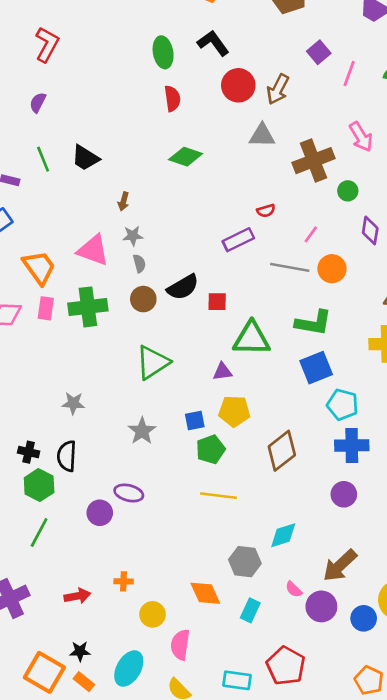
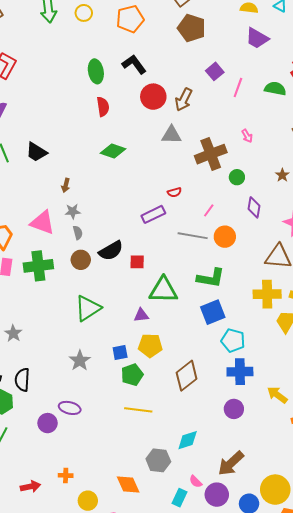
pink arrow: (361, 137) -> (247, 136), size x0.6
gray star: (73, 403) -> (13, 333), moved, turned 30
cyan rectangle: (250, 610) -> (179, 498), moved

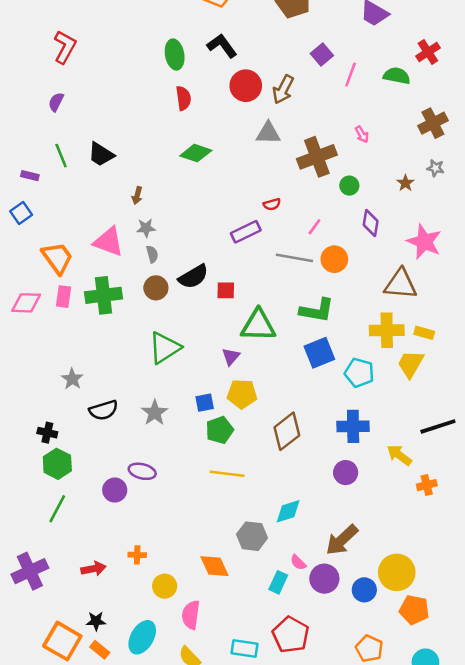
purple triangle: (141, 315) -> (231, 356), turned -42
cyan pentagon: (233, 340) -> (359, 373), moved
black semicircle: (22, 380) -> (103, 410), moved, turned -110

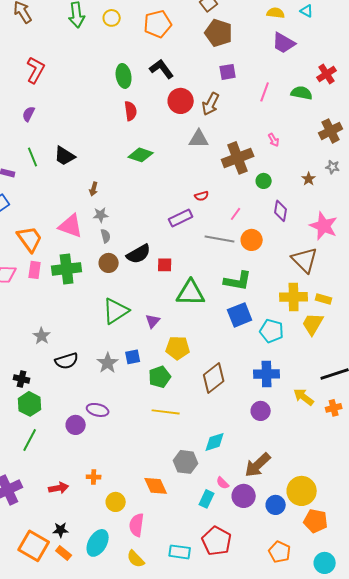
purple square: (322, 55) -> (228, 72), moved, turned 30
brown triangle: (400, 284) -> (305, 260), turned 40
purple triangle: (231, 356) -> (153, 321), moved
blue square: (205, 403) -> (133, 357), moved
orange cross: (427, 485) -> (334, 408), moved

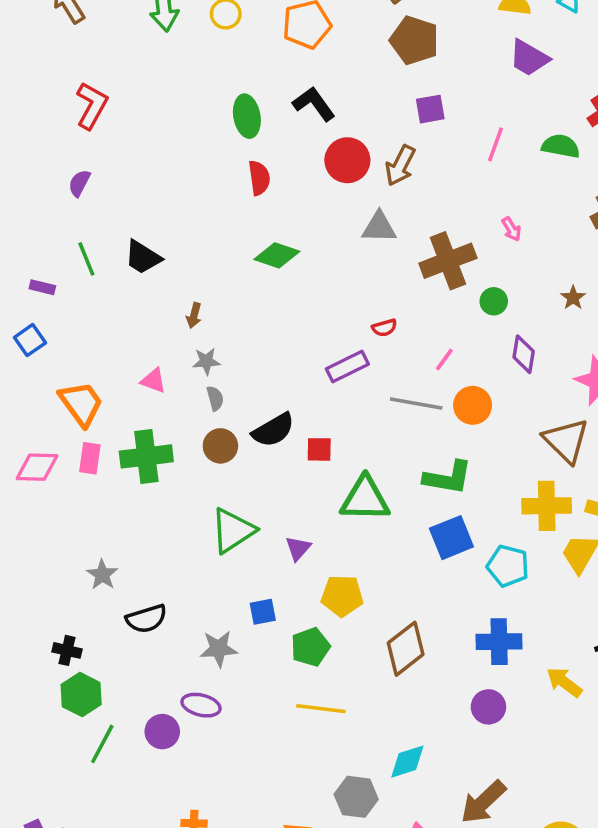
pink triangle: (71, 226) -> (153, 381), size x0.6
gray star: (108, 363) -> (219, 649), moved, turned 30
green line: (30, 440) -> (102, 744), moved

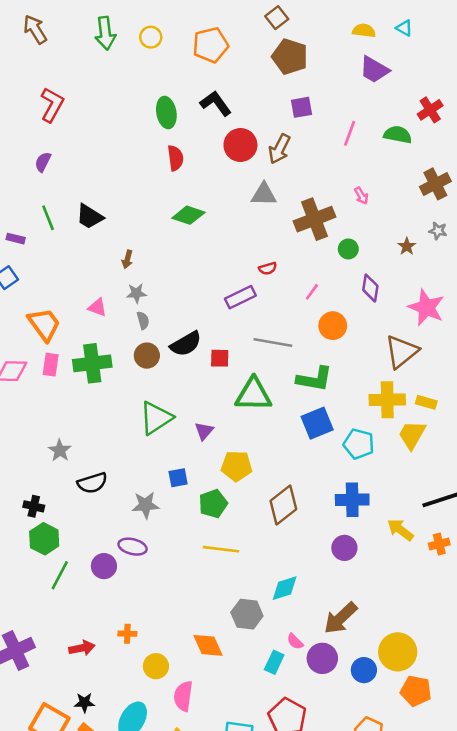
gray line: (416, 404) -> (273, 343), moved
brown triangle: (566, 441) -> (402, 352), turned 36

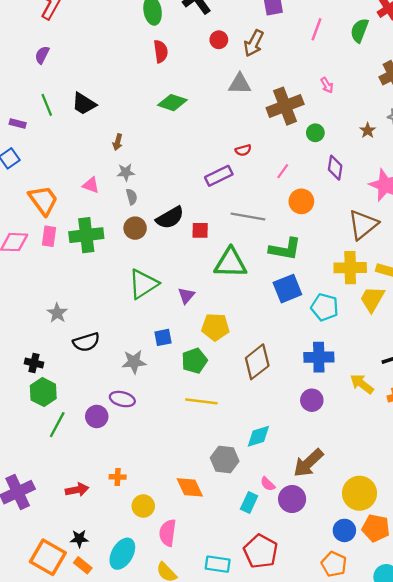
green semicircle: (398, 135) -> (359, 30), turned -80
red circle: (240, 145) -> (219, 40), size x0.6
blue circle: (364, 670) -> (344, 530), moved

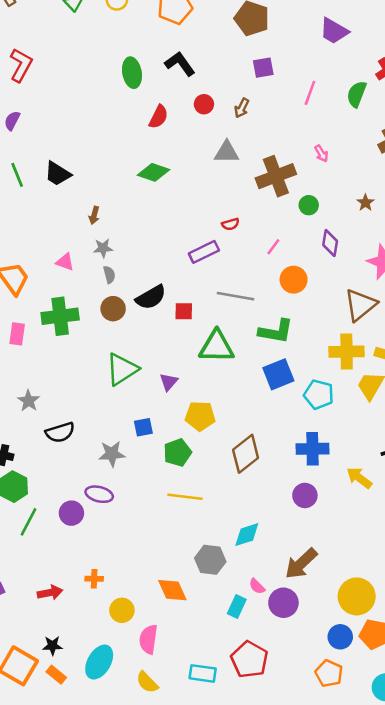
brown arrow: (254, 43) -> (242, 108), size x0.7
red semicircle: (161, 51) -> (158, 117), moved, turned 35
pink rectangle: (49, 236) -> (17, 334), moved

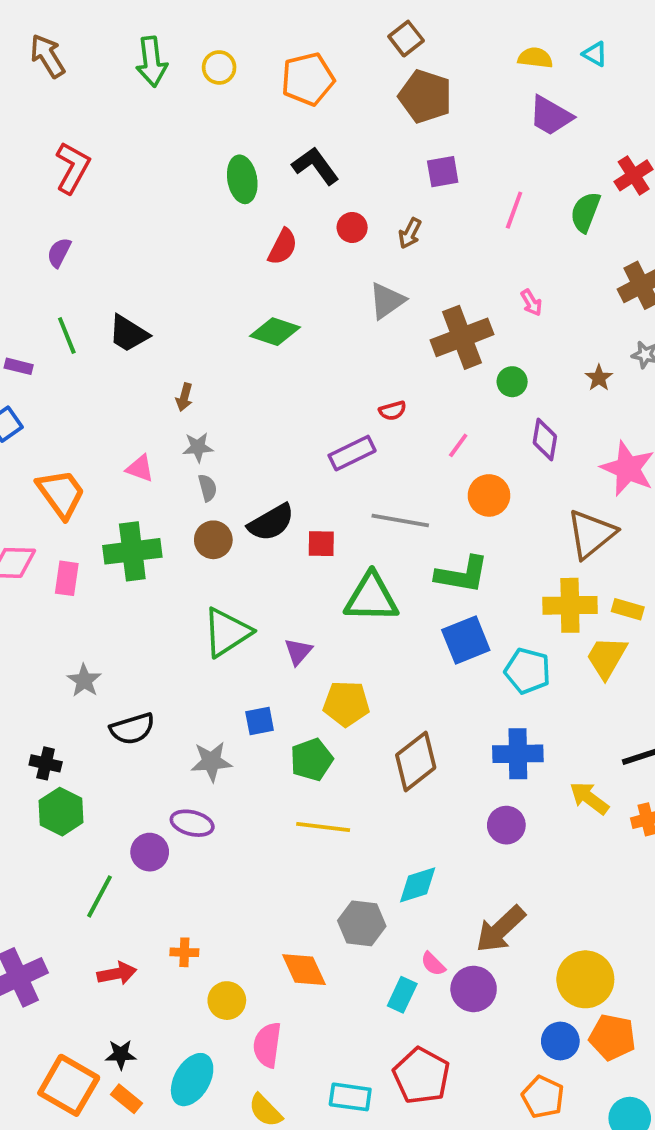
gray triangle: (227, 152) -> (387, 301), turned -36
green line: (29, 522) -> (100, 896), moved

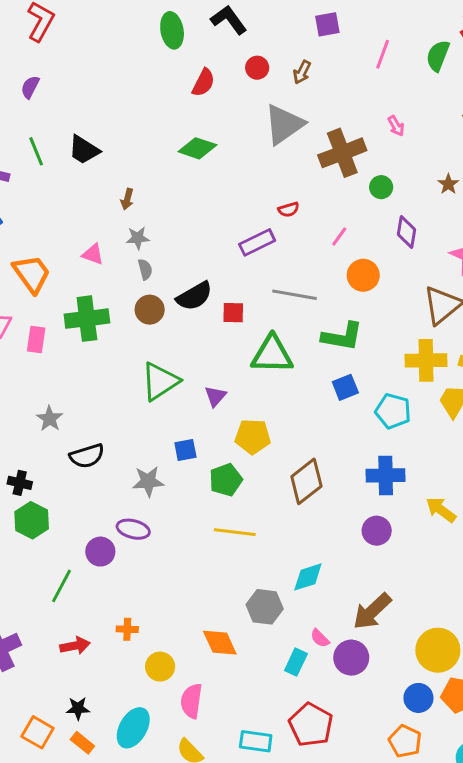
gray triangle: (387, 301) -> (284, 124), size x1.4
blue square: (466, 640) -> (345, 387), size x0.7
orange square: (69, 1085) -> (38, 732), size x0.7

